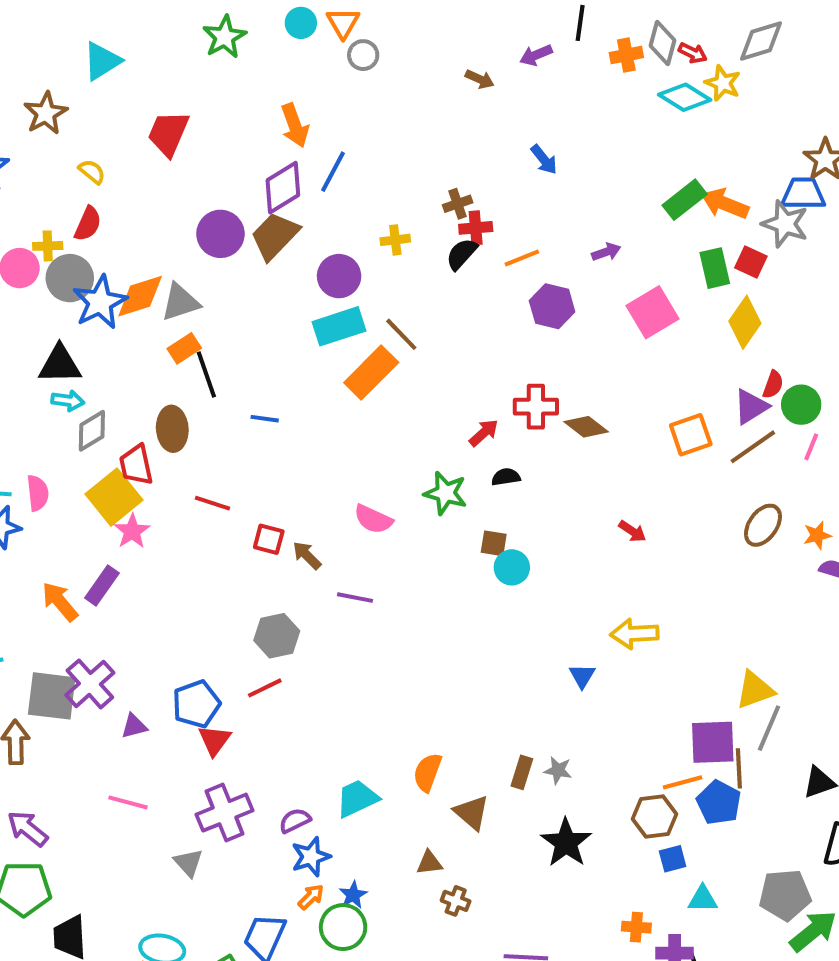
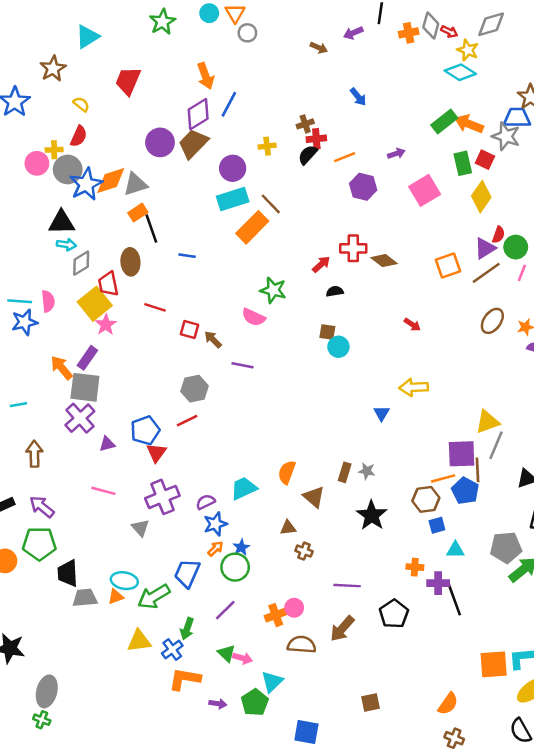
cyan diamond: (685, 97) -> (460, 72), moved
green star: (446, 493) -> (273, 290), moved
gray square: (52, 696) -> (85, 387), moved

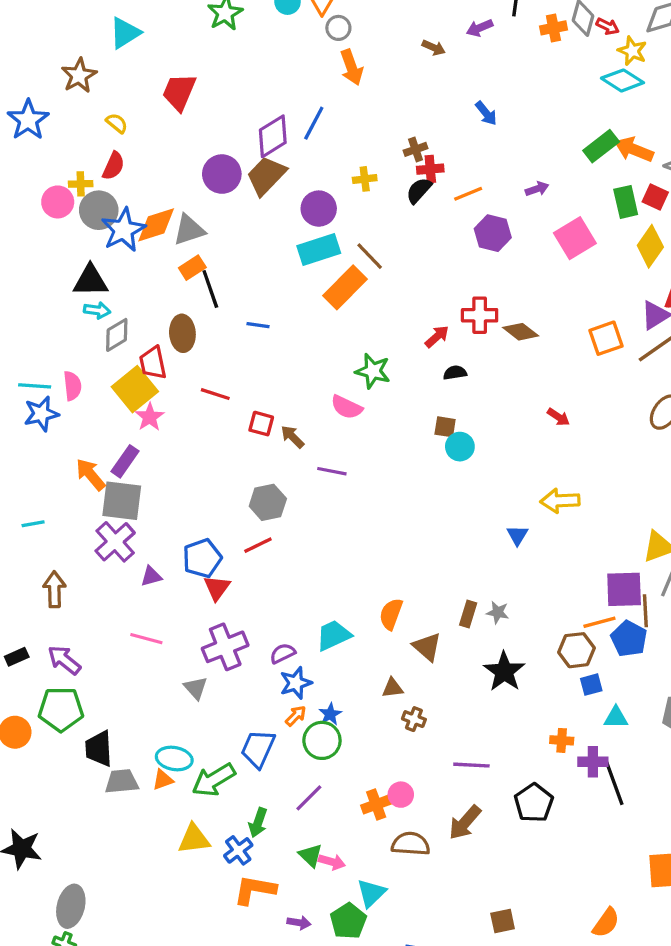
orange arrow: (206, 76) -> (352, 67), moved

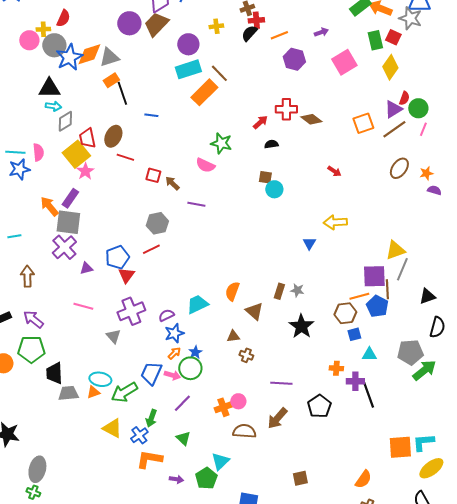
brown ellipse: (182, 333) -> (113, 136), moved, turned 30
yellow triangle: (194, 839) -> (112, 428), turned 35
pink arrow: (332, 862) -> (172, 375), moved

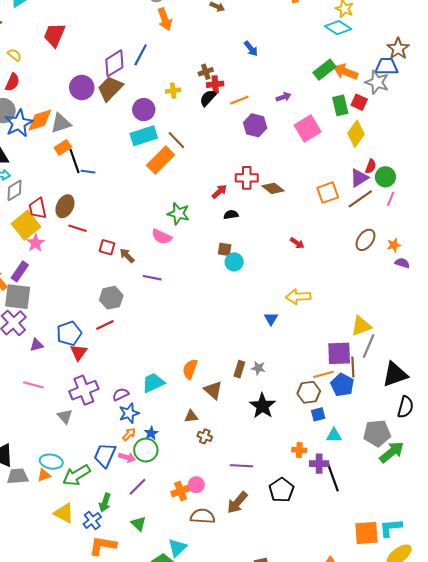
blue line: (151, 115) -> (88, 172), moved
black triangle: (427, 296) -> (395, 374), size x1.5

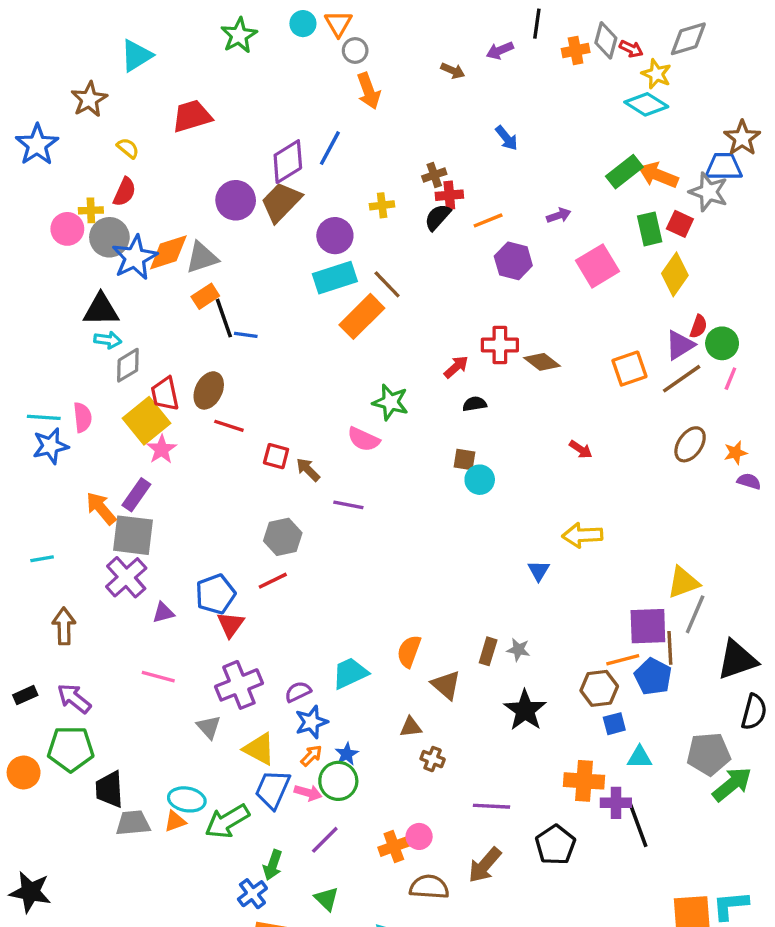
red trapezoid: (54, 35) -> (192, 116), turned 50
orange cross: (299, 450) -> (584, 781), size x1.6
yellow triangle: (64, 513) -> (259, 749), moved

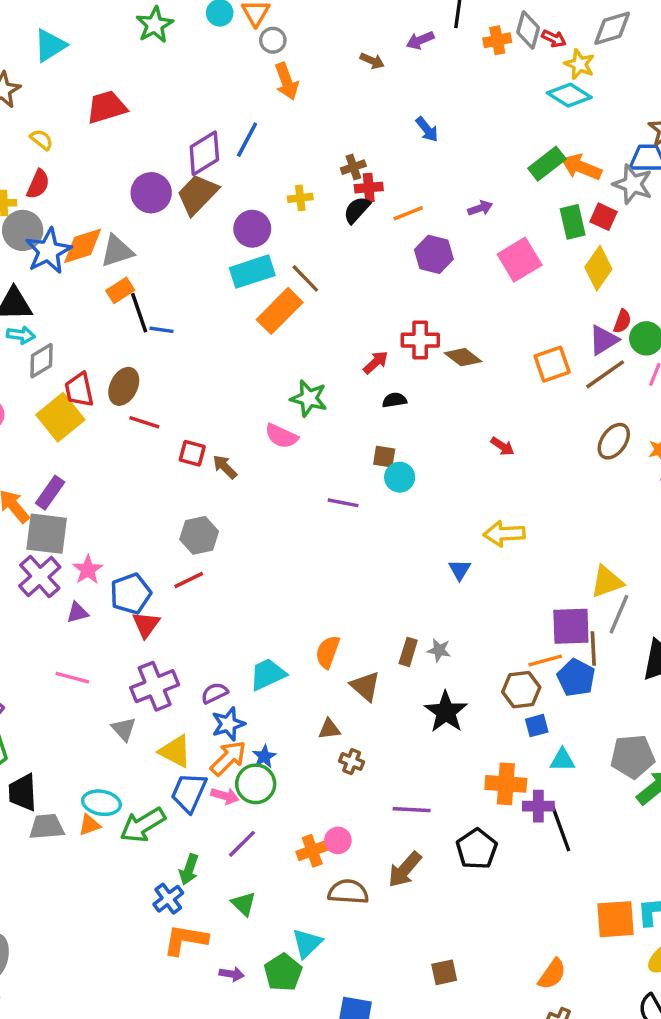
pink star: (162, 449) -> (88, 570), moved
purple line: (348, 505) -> (343, 503), moved
orange arrow: (311, 756) -> (228, 758), size x1.6

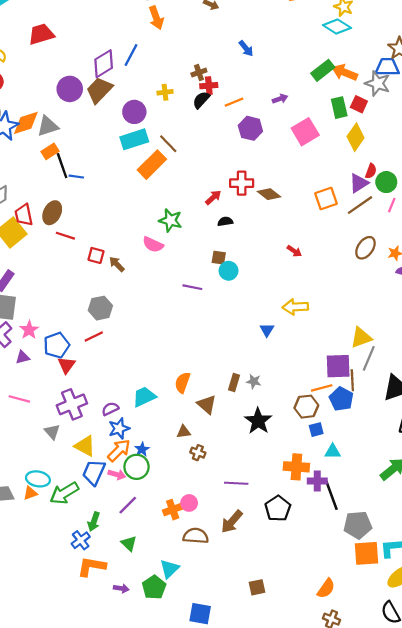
gray pentagon: (633, 756) -> (358, 525), moved

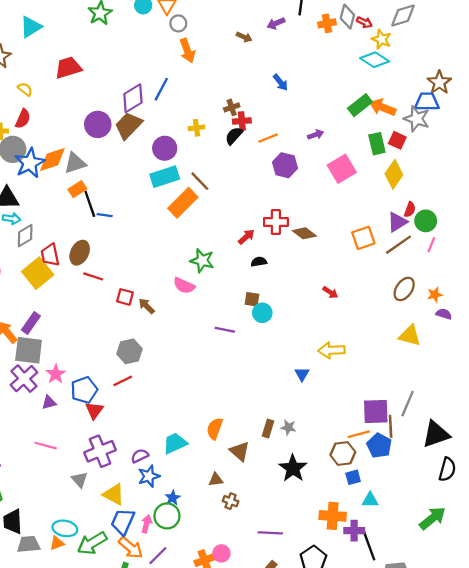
yellow triangle: (361, 338) -> (410, 335), moved, turned 35
orange arrow: (119, 450) -> (131, 548), moved, turned 85
pink arrow: (117, 475) -> (147, 524), turned -91

